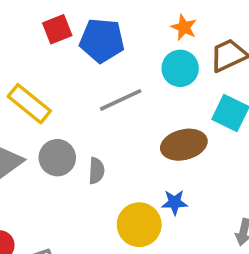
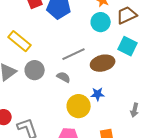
gray line: (121, 100) -> (74, 54), moved
gray semicircle: (96, 171) -> (64, 77), moved, turned -64

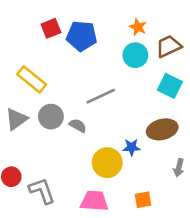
brown ellipse: (103, 63) -> (162, 129), moved
gray semicircle: (64, 77) -> (78, 126), moved

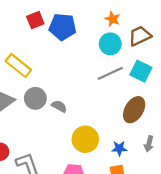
gray line: (101, 96) -> (110, 73), moved
brown ellipse: (162, 129) -> (134, 110), turned -45
blue star: (131, 147) -> (119, 148), moved

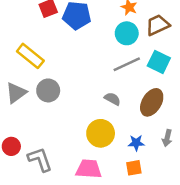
gray semicircle: (59, 106) -> (112, 99), moved

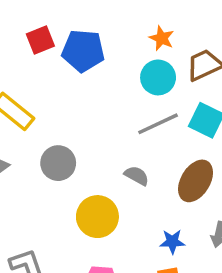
gray circle: (48, 90) -> (58, 163), moved
yellow circle: (101, 133) -> (97, 217), moved

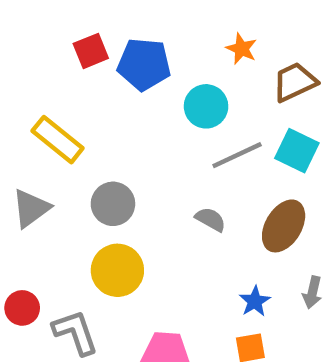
cyan circle: (158, 77) -> (206, 106), moved
yellow circle: (97, 217) -> (117, 270), moved
blue star: (172, 242) -> (255, 301), turned -30

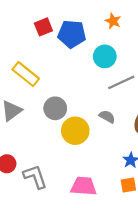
orange star: (241, 49) -> (113, 21), moved
yellow circle: (117, 270) -> (75, 131), moved

